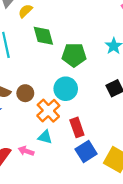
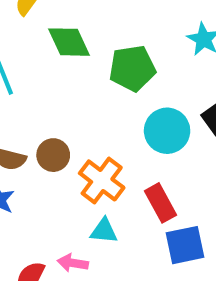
cyan circle: (66, 89) -> (167, 131), moved
blue square: (86, 152) -> (185, 245), turned 30

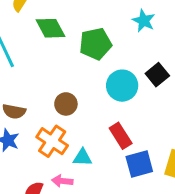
brown circle: (53, 155) -> (66, 104), moved
orange cross: (102, 180) -> (52, 141), moved

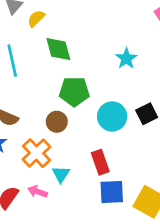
cyan star: (144, 21) -> (126, 59), moved
green pentagon: (95, 44) -> (74, 92), moved
cyan triangle: (82, 157) -> (61, 174), turned 48

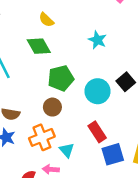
yellow semicircle: (36, 18) -> (46, 20), moved, turned -77
orange cross: (36, 153) -> (42, 137), turned 35

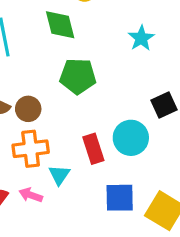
cyan circle: (98, 91) -> (131, 138), moved
brown circle: (52, 107) -> (28, 109), moved
red rectangle: (97, 132) -> (93, 149), moved

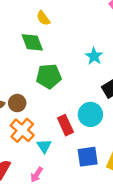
cyan star: (141, 38) -> (94, 56), moved
orange cross: (31, 149) -> (22, 130), turned -35
pink arrow: (31, 195) -> (37, 175), moved, turned -70

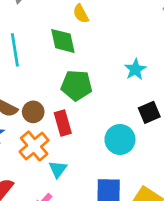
red rectangle: (65, 125) -> (63, 123), moved

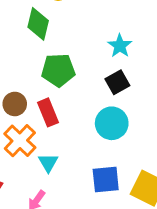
green diamond: (63, 41) -> (38, 24), turned 32
black square: (149, 112) -> (117, 82), moved

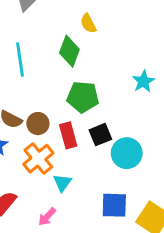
black square: (117, 82) -> (100, 135), moved

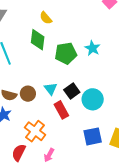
green pentagon: (83, 97) -> (66, 53), moved
red rectangle: (68, 135) -> (61, 110), moved
orange cross: (38, 159) -> (35, 131), moved
cyan triangle: (62, 183) -> (51, 89), moved

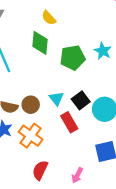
orange cross: (35, 131) -> (31, 136), moved
red semicircle: (19, 153) -> (40, 170), moved
pink arrow: (49, 155) -> (77, 175), moved

